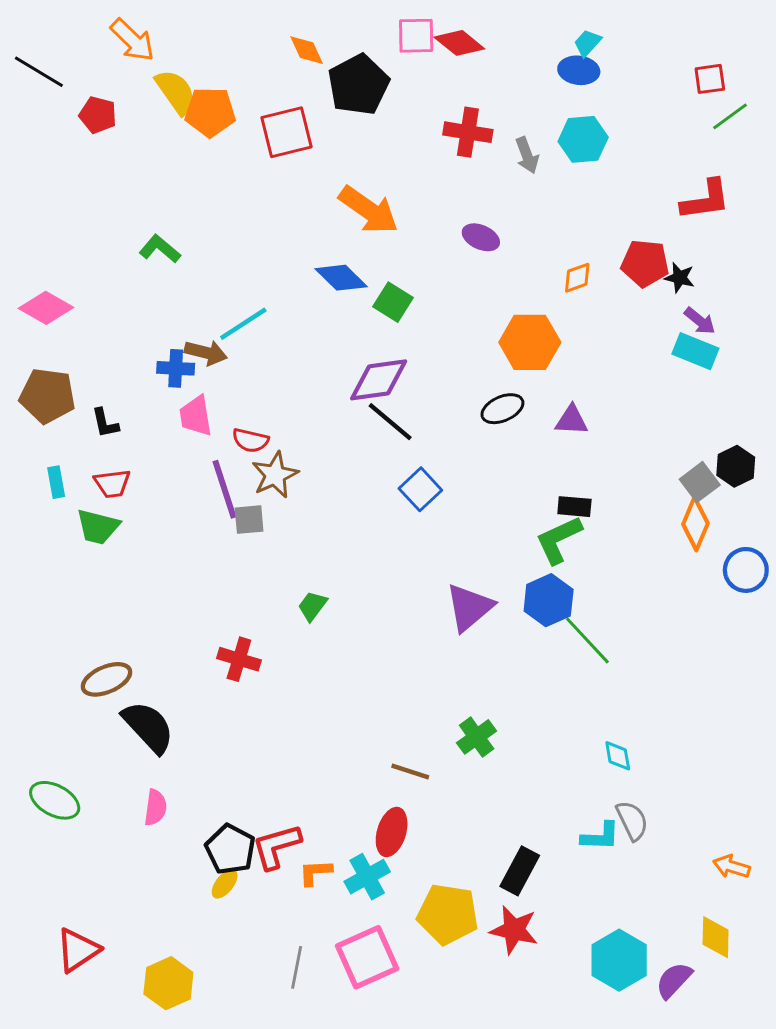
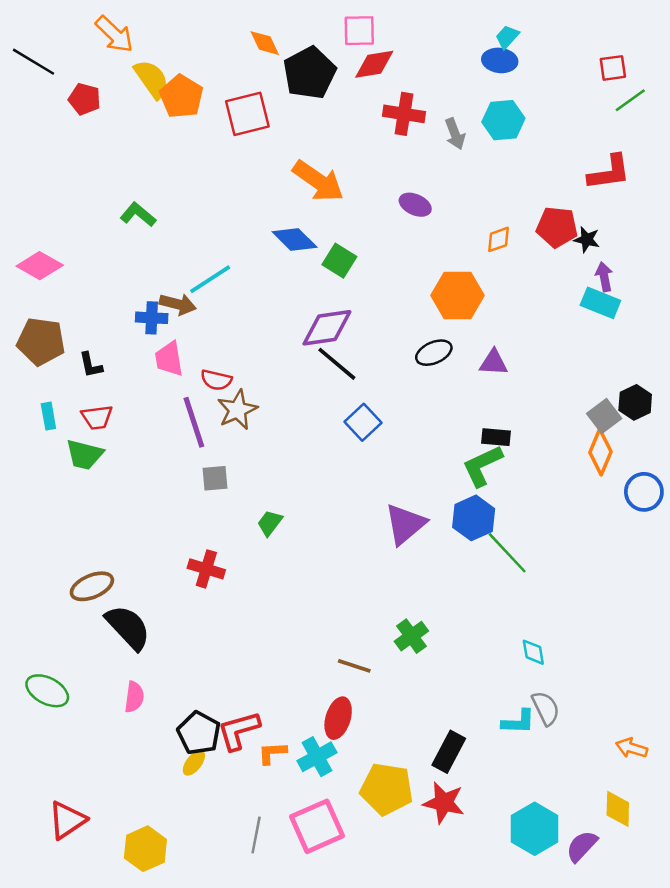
red diamond: (459, 43) -> (374, 64), moved, turned -48
orange pentagon: (210, 112) -> (181, 97), turned 30
purple arrow: (700, 321) -> (604, 277), turned -140
gray square: (249, 520) -> (215, 478), moved

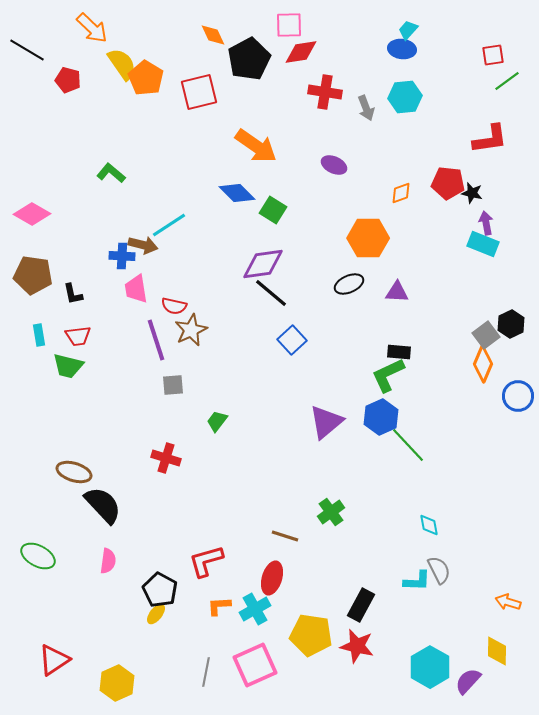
brown ellipse: (92, 586) -> (74, 472), turned 40
red L-shape: (239, 731) -> (206, 561), moved

